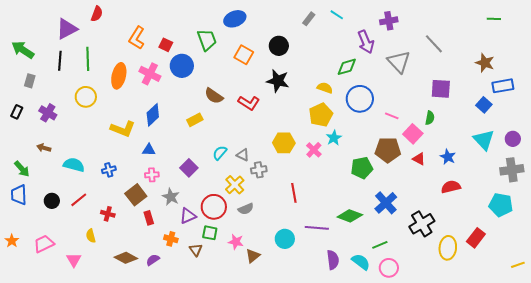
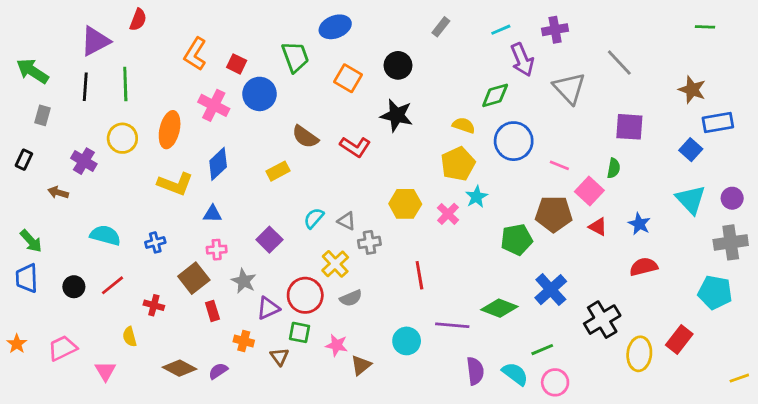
cyan line: (337, 15) -> (501, 30), moved, turned -56
orange ellipse: (119, 76) -> (170, 130), moved
purple cross: (48, 113) -> (84, 161), moved
brown arrow: (44, 148) -> (58, 192), moved

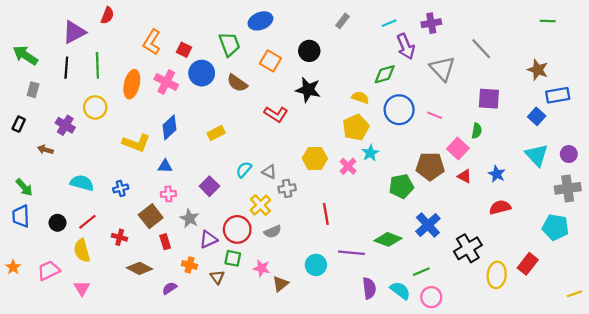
orange ellipse: (170, 130) -> (132, 84), moved
brown semicircle: (305, 137) -> (237, 83), moved
pink line: (559, 165) -> (435, 115), moved
yellow semicircle: (130, 337) -> (82, 251), moved, size x1.5
brown diamond: (180, 368) -> (140, 268), moved

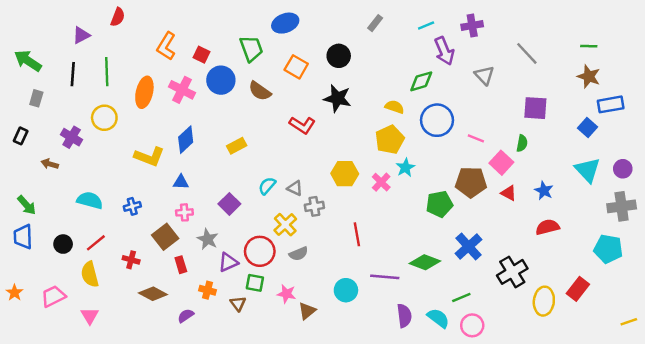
green line: (548, 21) -> (589, 46), moved
purple triangle: (74, 32) -> (81, 35), size x0.7
gray triangle: (442, 69) -> (484, 75), size x0.7
pink line: (435, 115) -> (476, 138), moved

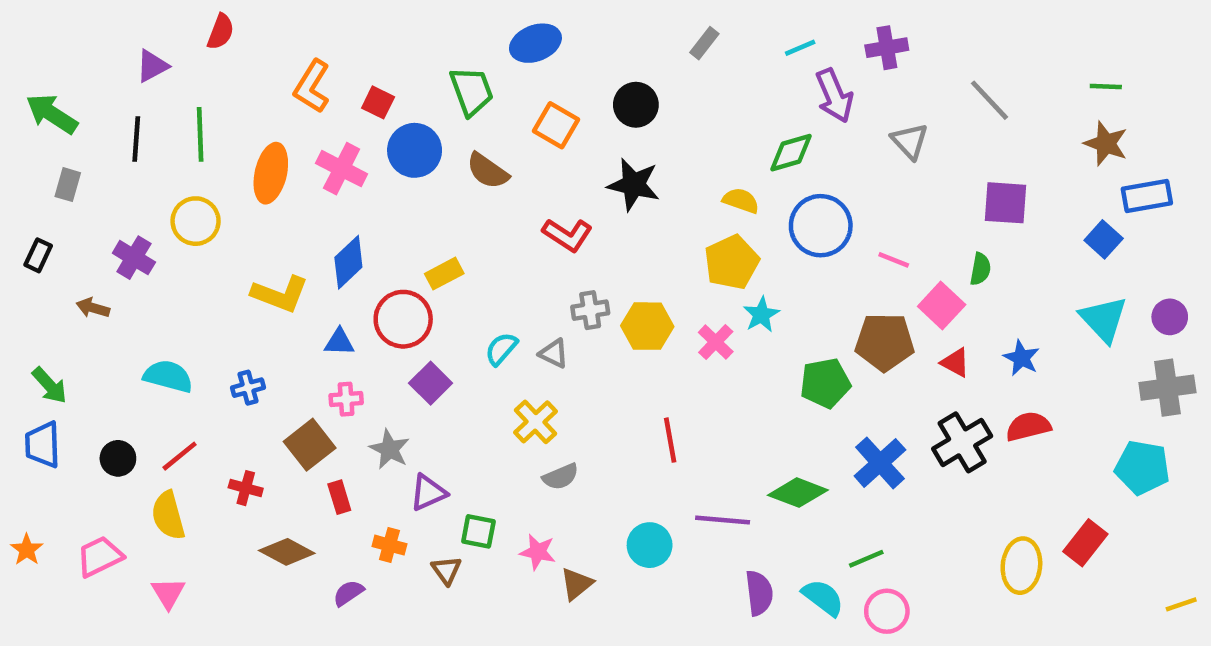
gray cross: (314, 206) -> (590, 310), moved
red circle: (260, 251) -> (403, 319), moved
black cross: (512, 272) -> (962, 442), moved

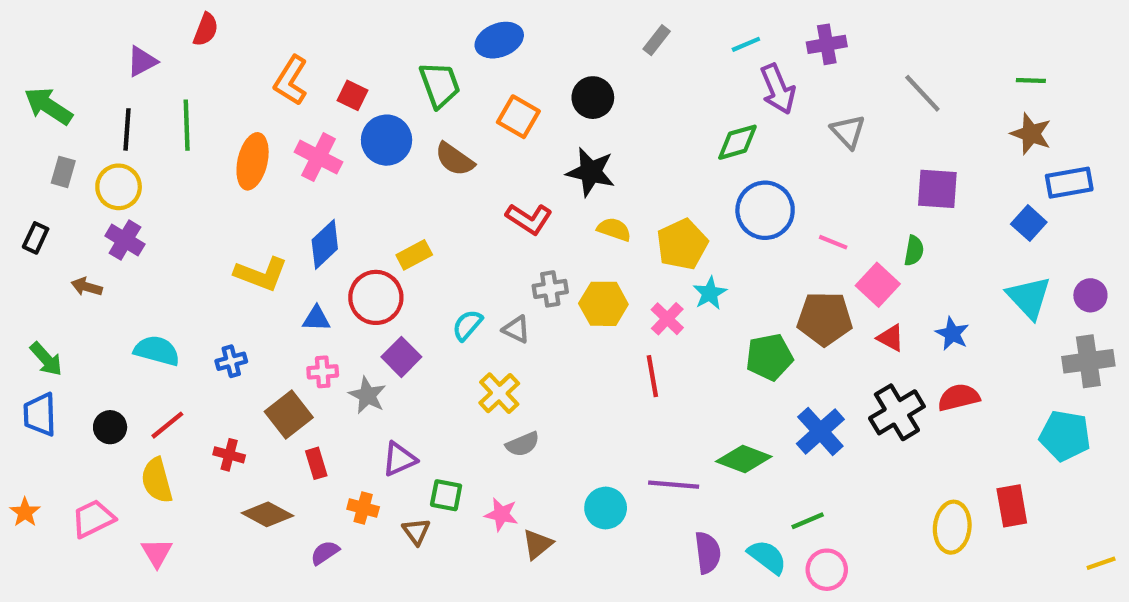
yellow semicircle: (741, 201) -> (614, 229), moved
yellow circle: (196, 221) -> (119, 187), moved
red line: (670, 440) -> (652, 376), moved
gray star: (389, 449) -> (367, 395), moved
red rectangle: (1085, 543) -> (1012, 506), turned -48

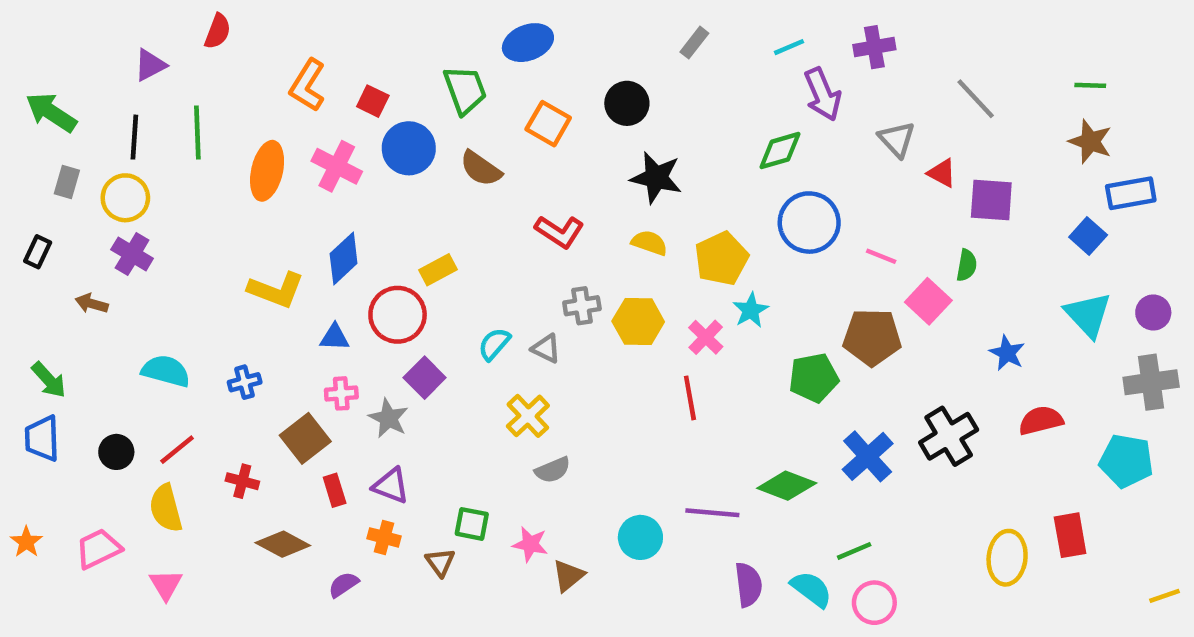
black star: (591, 172) -> (656, 178), moved
red triangle: (891, 338) -> (942, 173), moved
red semicircle: (959, 397) -> (1041, 420), moved
purple triangle: (399, 459) -> (391, 486), moved, turned 45

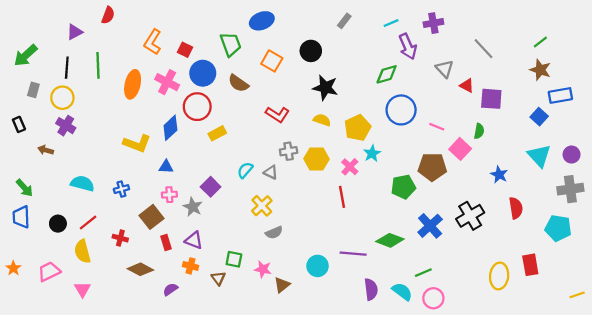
green line: (1090, 85) -> (540, 42), turned -40
green arrow: (51, 112) -> (26, 55), turned -75
black rectangle: (38, 252) -> (19, 124), turned -48
red circle: (398, 315) -> (197, 107), moved
red semicircle: (1041, 420) -> (516, 208), turned 95

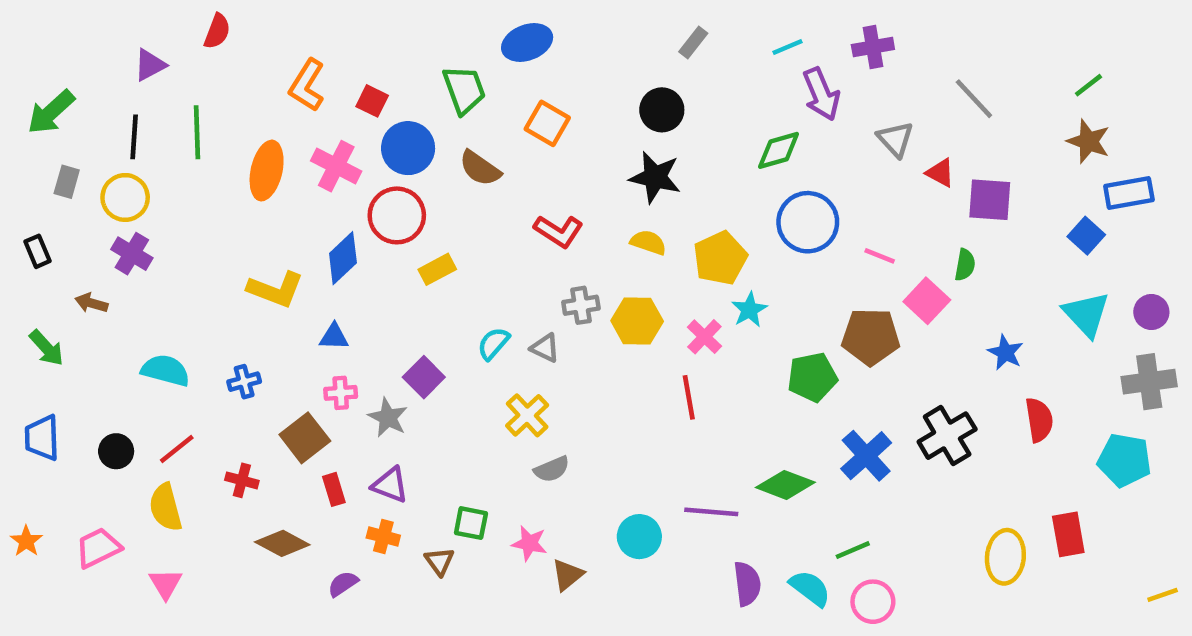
black circle: (311, 51) -> (662, 110), moved
green arrow: (25, 188) -> (46, 348), moved

